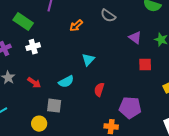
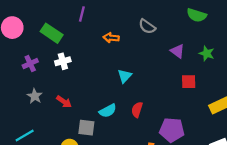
orange arrow: (76, 26) -> (111, 38), turned 48
cyan semicircle: (66, 82) -> (108, 111), moved

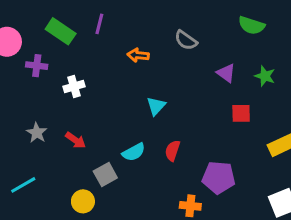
green rectangle: (52, 33) -> (61, 31), moved
purple cross: (30, 64) -> (37, 66), moved, turned 32
gray square: (86, 128) -> (105, 175), turned -36

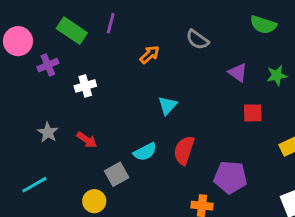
orange arrow: (138, 55) -> (150, 55), turned 132
purple cross: (37, 66) -> (48, 65), turned -30
green star: (265, 76) -> (277, 76), turned -30
red semicircle: (172, 151) -> (184, 150), size x1.4

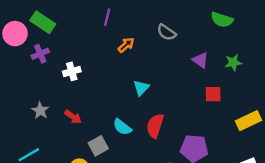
purple line: (111, 23) -> (107, 17), moved
green rectangle: (72, 31) -> (43, 22), moved
cyan semicircle: (145, 152) -> (122, 127), turned 66

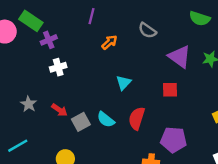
purple cross: (40, 54) -> (49, 40), moved
purple triangle: (200, 60) -> (179, 57), size x1.5
red square: (213, 94) -> (170, 90), moved
gray square: (98, 146) -> (81, 122), moved

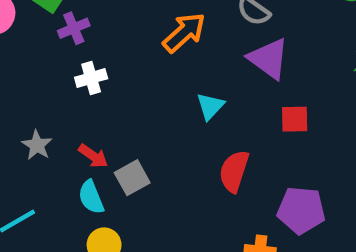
orange arrow: (109, 42) -> (184, 33), size x1.5
purple triangle: (179, 57) -> (269, 59), moved
cyan semicircle: (106, 120) -> (91, 197), moved, turned 30

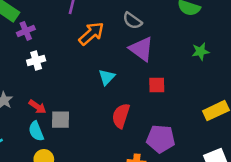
gray square: (132, 178) -> (60, 120), turned 30

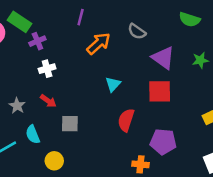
purple triangle: (141, 49) -> (163, 58), moved
red square: (157, 85) -> (160, 91), size x1.5
red arrow: (37, 107) -> (48, 101), moved
cyan semicircle: (36, 131) -> (33, 134), moved

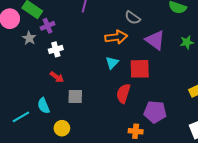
orange arrow: (99, 43) -> (116, 37), moved, turned 35
red square: (160, 91) -> (140, 69), moved
gray star: (17, 106) -> (29, 38), moved

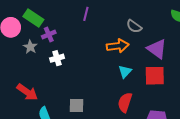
cyan triangle: (112, 63) -> (125, 72), moved
red square: (140, 69) -> (155, 76), moved
red arrow: (57, 77) -> (27, 92), moved, size x1.5

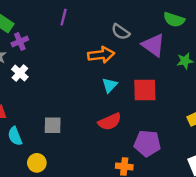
purple triangle: (157, 49) -> (153, 45), moved
white cross: (57, 58) -> (20, 73), moved, turned -32
red semicircle: (125, 102) -> (110, 122), turned -132

